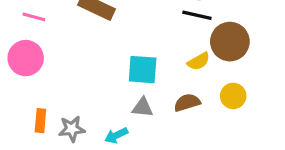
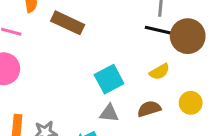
brown circle: (230, 42) -> (188, 36), moved
cyan square: (143, 70) -> (109, 79), turned -32

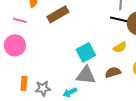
brown rectangle: (68, 23) -> (58, 14), turned -55
gray triangle: (109, 113) -> (86, 75), size x1.5

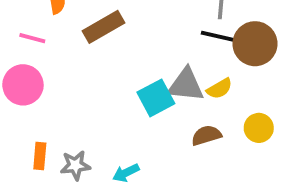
gray triangle: (86, 75) -> (186, 85), moved

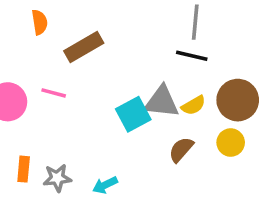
pink line: (32, 38) -> (54, 93), moved
brown circle: (255, 44) -> (238, 100), moved
brown semicircle: (206, 135) -> (181, 150), turned -32

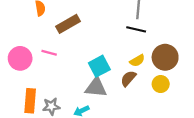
gray triangle: (162, 102) -> (96, 87), moved
brown semicircle: (181, 150) -> (128, 78), moved
orange rectangle: (24, 169) -> (30, 101), size x1.5

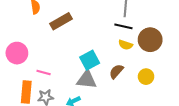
pink line: (49, 53) -> (44, 72), moved
brown circle: (165, 57) -> (150, 40), moved
yellow semicircle: (137, 61) -> (126, 45), moved, turned 48

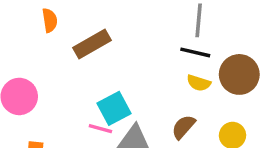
cyan square: (90, 60) -> (114, 108), moved
pink line: (44, 72) -> (100, 129), moved

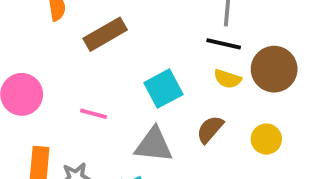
cyan square: (114, 108) -> (163, 89), moved
pink line: (100, 129) -> (94, 114), moved

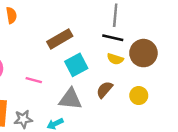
brown rectangle: (105, 34) -> (60, 39), moved

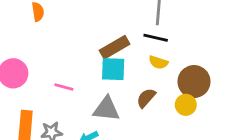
brown rectangle: (60, 39) -> (115, 47), moved
brown circle: (143, 53) -> (194, 82), moved
cyan square: (76, 65) -> (113, 69), turned 30

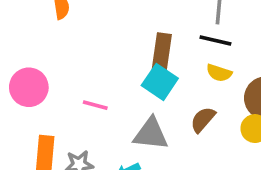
brown rectangle: (115, 47) -> (162, 53), turned -52
cyan square: (113, 69) -> (160, 82), turned 32

